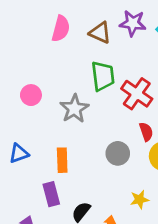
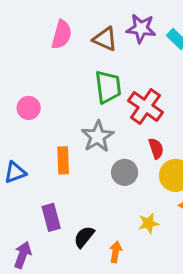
gray star: (74, 109) -> (98, 136), moved
orange rectangle: (62, 160) -> (63, 160), moved

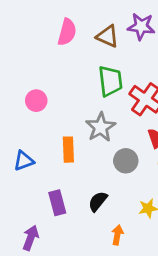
black semicircle: (84, 237) -> (98, 201), moved

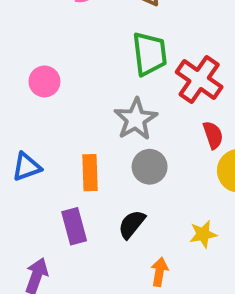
orange rectangle: (68, 150) -> (90, 173), moved
gray circle: (126, 161) -> (150, 167), moved

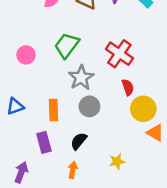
green trapezoid: (150, 54) -> (67, 45), moved, turned -136
yellow star: (203, 234) -> (117, 161), moved
orange arrow: (159, 272) -> (73, 170), moved

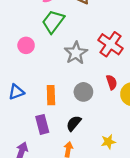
green trapezoid: (67, 45) -> (53, 22), moved
gray star: (81, 78) -> (76, 53), moved
red semicircle: (128, 87) -> (112, 82), moved

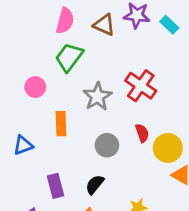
orange rectangle: (51, 95) -> (61, 124), moved

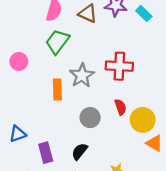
red cross: (141, 86) -> (119, 66), turned -32
pink circle: (35, 87) -> (19, 61), moved
orange rectangle: (61, 124) -> (57, 89), moved
blue triangle: (23, 145) -> (18, 134), moved

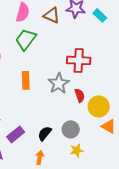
gray star: (82, 75) -> (59, 83), moved
gray circle: (90, 118) -> (71, 129), moved
purple rectangle: (46, 153) -> (16, 134), turned 66

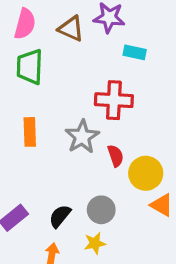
cyan rectangle: (100, 15) -> (135, 52), moved, turned -32
green trapezoid: (26, 39) -> (30, 67), turned -35
yellow star: (77, 150) -> (95, 243), moved

